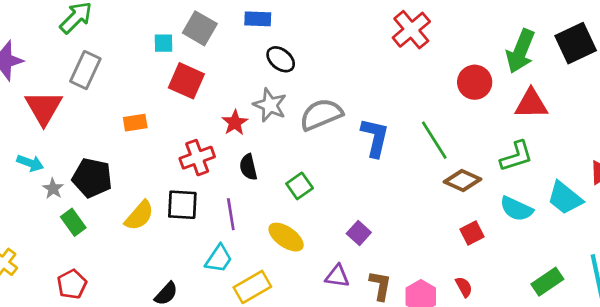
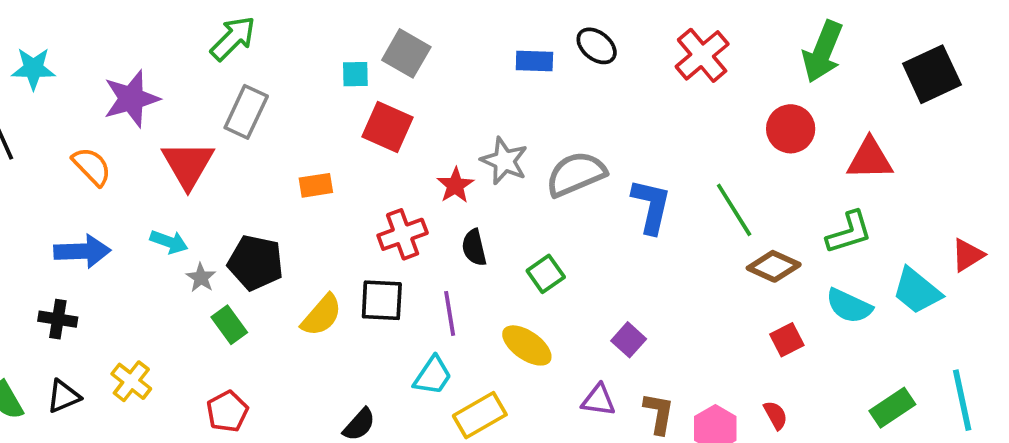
blue rectangle: (258, 19) -> (534, 61), moved
green arrow: (520, 51) -> (823, 52), moved
black ellipse: (281, 59) -> (597, 46), moved

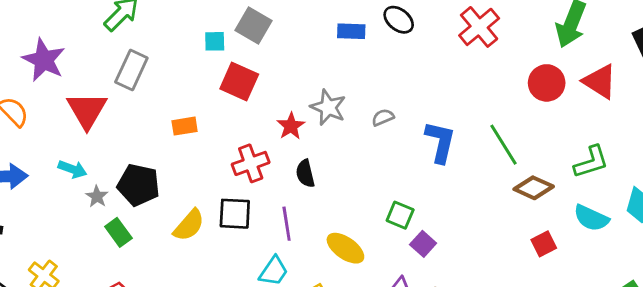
purple star: (131, 99) -> (44, 60), turned -30
red triangle: (870, 159) -> (600, 82), moved, turned 33
gray semicircle: (576, 174) -> (383, 117), size x0.5
green square: (546, 274) -> (400, 215), moved, turned -32

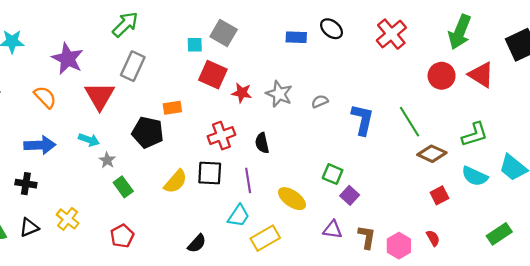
red star: (291, 126) -> (242, 93), moved, turned -30
black pentagon: (139, 185) -> (148, 132), moved

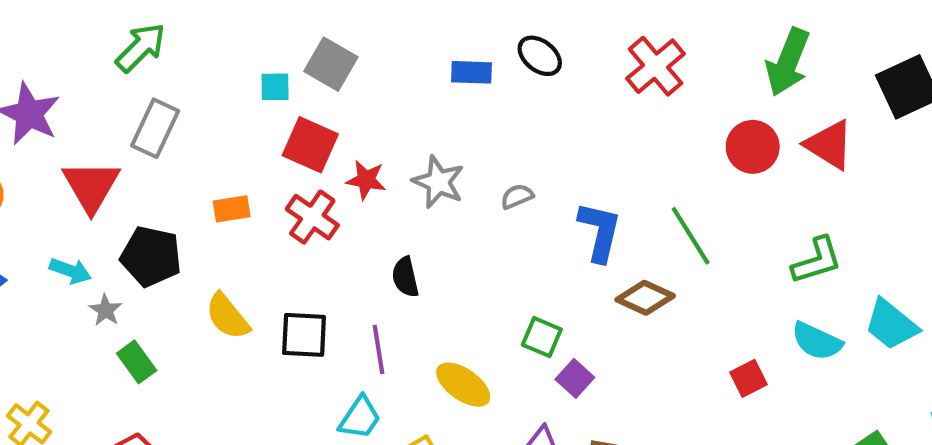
black pentagon: (148, 132) -> (151, 256), moved
red cross: (221, 136) -> (312, 217), moved, turned -35
brown diamond: (432, 154) -> (645, 298), moved
yellow semicircle: (176, 182) -> (228, 316), moved, turned 100

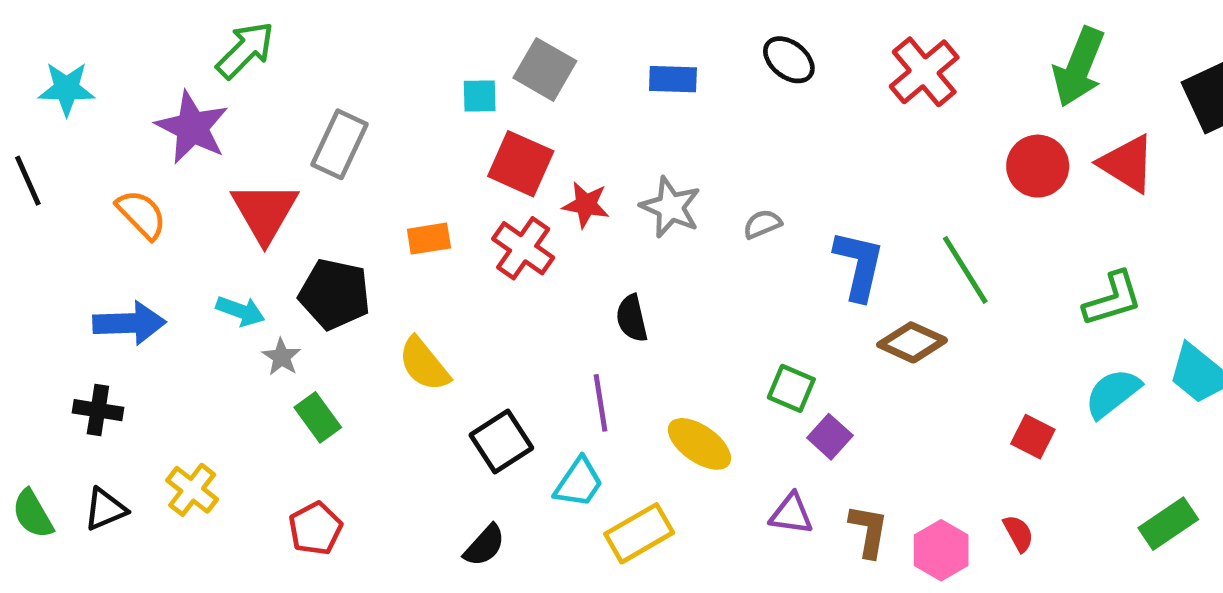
green arrow: (141, 48) -> (245, 50), moved
blue rectangle: (471, 72) -> (673, 79), moved
black square: (304, 335) -> (501, 442), moved, turned -36
cyan semicircle: (817, 341) -> (1113, 393), turned 117
red square: (749, 378) -> (1033, 437), turned -36

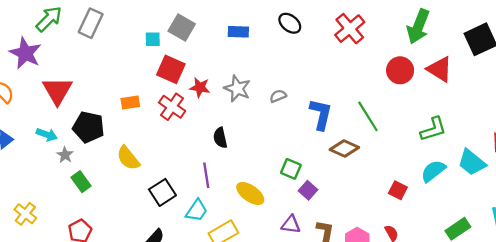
gray rectangle: (340, 144) -> (91, 23), moved

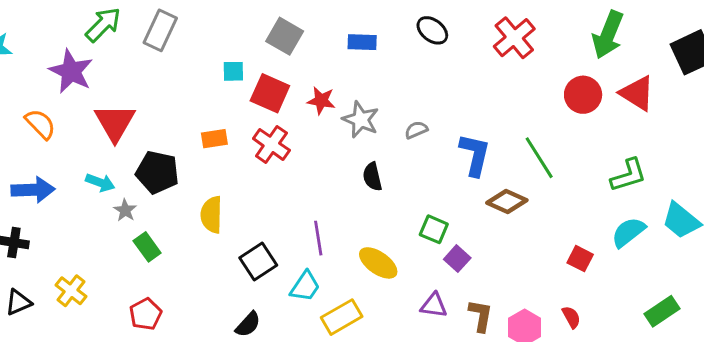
cyan square: (153, 39) -> (233, 71), moved
red star: (200, 87) -> (321, 101), moved
black semicircle: (220, 138) -> (372, 177), moved
yellow semicircle: (128, 158) -> (211, 215), turned 40

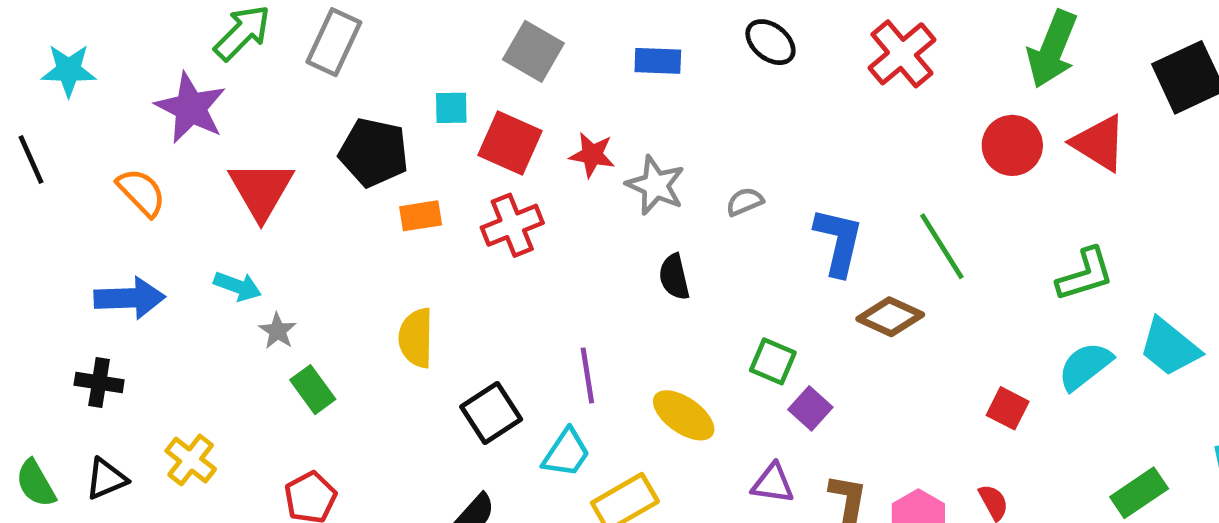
red cross: (271, 144) -> (512, 225), turned 33
black pentagon: (157, 172) -> (374, 152), moved

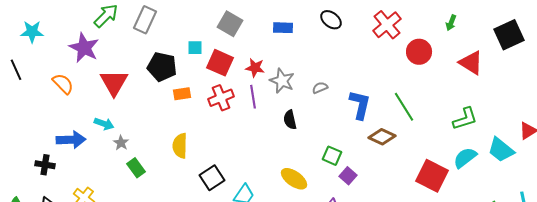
green arrow: (1052, 49) -> (451, 23), size x0.5
red circle: (1012, 145) -> (419, 52), moved
blue arrow: (130, 298) -> (71, 140), moved
purple line: (587, 375) -> (253, 97), moved
red square: (1008, 408) -> (432, 176), size x1.8

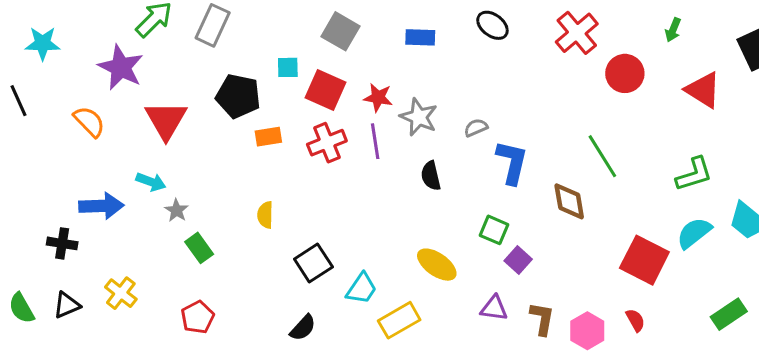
blue L-shape: (360, 105) -> (512, 162), moved
brown diamond: (382, 137) -> (569, 201), turned 56
yellow semicircle: (180, 146) -> (265, 215), size x0.7

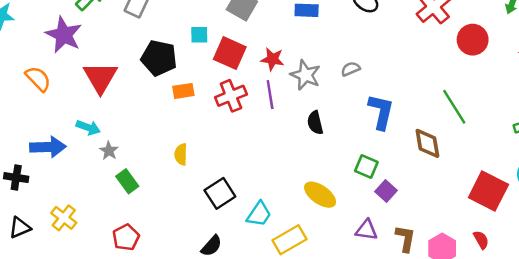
gray semicircle: (476, 128) -> (351, 69), moved

